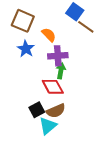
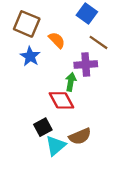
brown line: (86, 27) -> (99, 42), moved
purple cross: (58, 56) -> (86, 64), moved
brown semicircle: (56, 111) -> (80, 136), moved

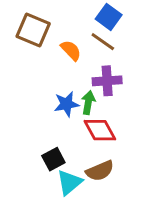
brown line: (99, 42) -> (103, 42), moved
blue star: (30, 56) -> (67, 104), moved, turned 30
red diamond: (61, 100) -> (100, 130), moved

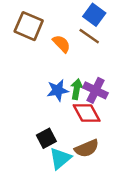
purple cross: (107, 81) -> (95, 90), moved, turned 30

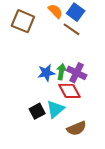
orange semicircle: (61, 44) -> (55, 11), moved
brown semicircle: (87, 148) -> (77, 128), moved
cyan triangle: (60, 158) -> (55, 109), moved

